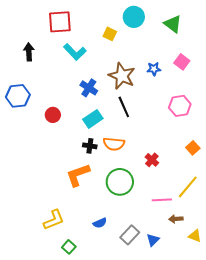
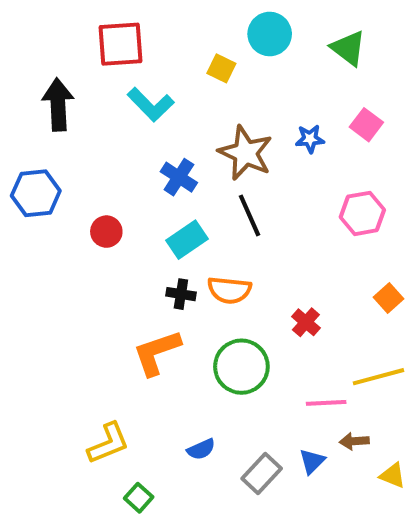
black arrow: (29, 52) -> (58, 105), size x1.4
yellow line: (188, 187) -> (379, 377), turned 35
blue triangle: (153, 240) -> (312, 461), moved

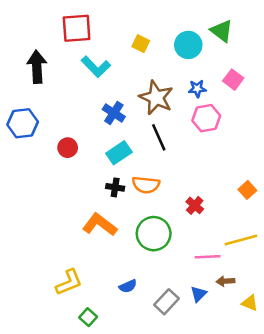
cyan circle: (270, 34) -> (188, 45), moved
pink hexagon: (362, 213) -> (206, 118), moved
orange L-shape: (157, 353) -> (100, 225), turned 56

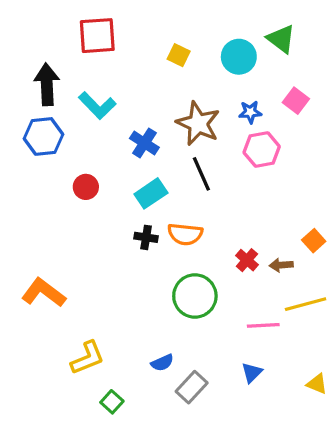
cyan L-shape: (96, 67) -> (97, 106), moved
blue hexagon: (23, 123) -> (44, 136), moved
orange L-shape: (100, 225) -> (44, 293), moved
brown arrow: (225, 281) -> (281, 265), moved
gray rectangle: (166, 302) -> (192, 387), moved

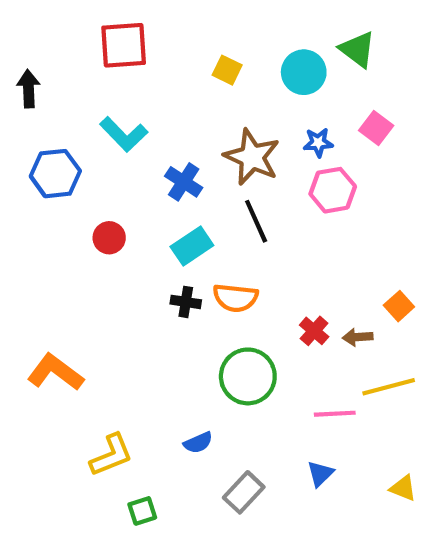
black arrow: (47, 84) -> (28, 89), moved, size x0.7
blue semicircle: (162, 363) -> (198, 443), moved
green square: (112, 402) -> (142, 511), turned 30

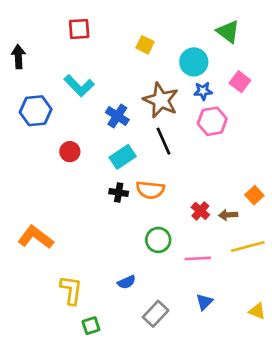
red square: (124, 45) -> (79, 29), size x0.7
cyan circle: (304, 72) -> (194, 62), moved
green circle: (248, 376) -> (158, 240), size x0.7
pink line: (335, 414) -> (198, 258), moved
yellow L-shape: (111, 455) -> (71, 290), turned -60

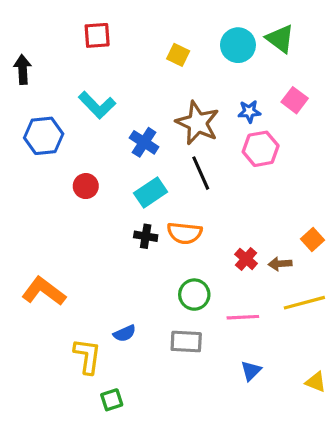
cyan circle: (194, 62) -> (238, 45), moved
blue semicircle: (127, 282) -> (125, 333), moved
gray rectangle: (156, 314) -> (186, 342), moved, turned 50

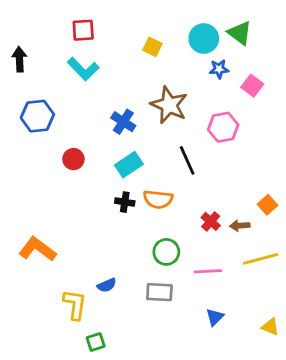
cyan L-shape: (97, 105) -> (83, 69), moved
blue star: (249, 112) -> (219, 69), moved
black line: (201, 173) -> (187, 160), moved

